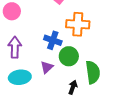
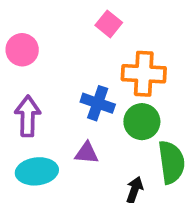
green circle: (69, 56) -> (142, 122), moved
purple triangle: (47, 67) -> (87, 153), turned 48

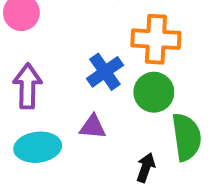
blue cross: (98, 103) -> (105, 72), turned 36

